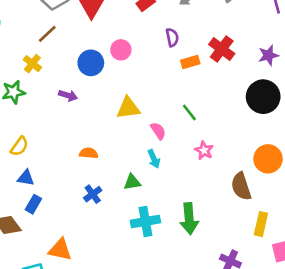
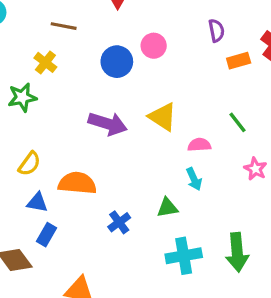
brown line: (47, 34) -> (64, 26), turned 54
purple arrow: (68, 95) -> (108, 124), moved, size x1.6
yellow triangle: (128, 108) -> (163, 117), turned 40
pink semicircle: (158, 131) -> (199, 145), turned -60
orange semicircle: (89, 153) -> (77, 183), moved, size x1.6

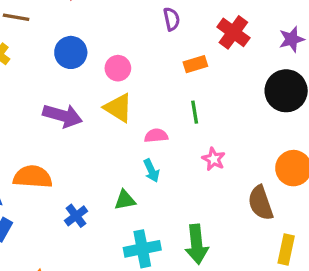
pink circle: (154, 46) -> (118, 68), moved
orange rectangle: (239, 61) -> (195, 64), moved
green line: (237, 122) -> (195, 112), turned 30

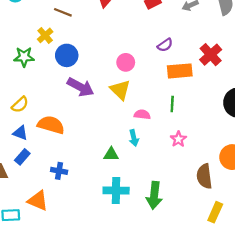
purple semicircle: (172, 19) -> (165, 45), moved, turned 56
blue circle: (71, 52) -> (67, 55), moved
orange rectangle: (195, 64) -> (180, 71), size x1.5
blue cross: (76, 216) -> (59, 171), moved, turned 35

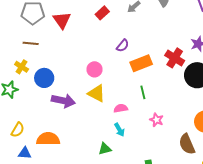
red cross: (211, 55) -> (175, 58), moved

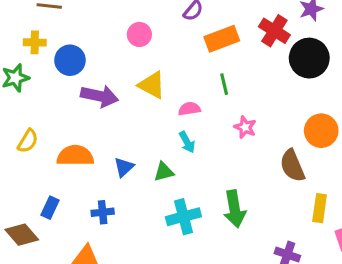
yellow cross: (22, 67) -> (35, 42), turned -32
pink circle: (94, 69) -> (139, 34), moved
blue triangle: (25, 153) -> (124, 167), moved, turned -48

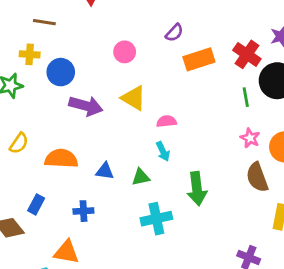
green line: (224, 84) -> (246, 97), moved
pink star: (245, 127) -> (250, 138), moved
blue triangle: (124, 167) -> (105, 171), turned 48
green arrow: (235, 209) -> (197, 189), moved

